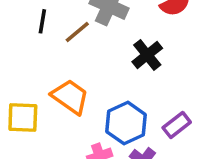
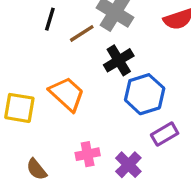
black cross: (147, 55) -> (119, 60), moved
blue hexagon: (126, 123) -> (145, 94), moved

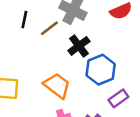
orange trapezoid: (67, 94) -> (57, 86), moved

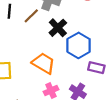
purple rectangle: (118, 98) -> (96, 68), turned 56

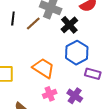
black cross: (58, 28) -> (69, 25), moved

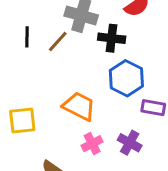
black cross: (69, 25) -> (112, 38), turned -36

